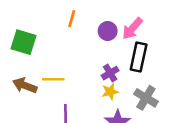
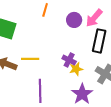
purple cross: (110, 73) -> (69, 60), moved, turned -32

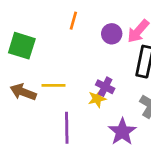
yellow star: (76, 69) -> (97, 99), moved

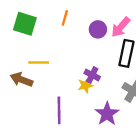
green square: (22, 46) -> (25, 24), moved
yellow line: (54, 85) -> (39, 62), moved

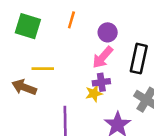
pink arrow: (121, 27) -> (103, 57), moved
purple cross: (92, 75) -> (101, 82), turned -35

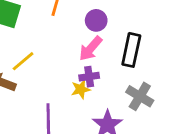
yellow line: (43, 69) -> (23, 61), turned -40

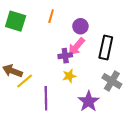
yellow line: (23, 61) -> (25, 81), moved
purple cross: (89, 77) -> (65, 56), moved

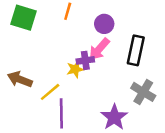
yellow star: (69, 76) -> (75, 69), moved
yellow line: (25, 81) -> (50, 92), moved

